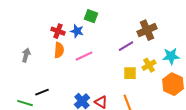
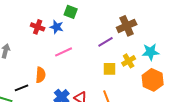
orange semicircle: (59, 50) -> (41, 75), moved

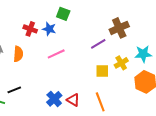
orange semicircle: (41, 75) -> (18, 54), moved

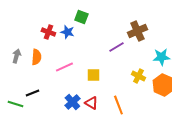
pink line: (56, 54) -> (64, 67), moved
yellow cross: (121, 63) -> (138, 76), moved, turned -32
yellow square: (102, 71) -> (93, 75), moved

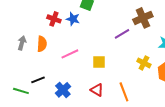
blue cross: (72, 102) -> (63, 90), moved

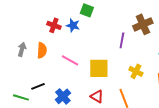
purple line: (122, 34) -> (122, 40), turned -49
pink line: (70, 54) -> (70, 60), turned 54
yellow square: (99, 62) -> (99, 68), size x1.5
yellow cross: (144, 63) -> (136, 71), moved

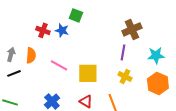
purple line: (122, 40) -> (123, 52), moved
black line: (38, 86) -> (14, 73), moved

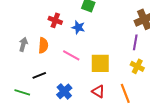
blue star: (62, 30) -> (78, 27), moved
black line: (14, 73) -> (39, 75), moved

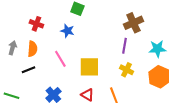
red cross: (55, 20) -> (36, 24), moved
pink line: (71, 55) -> (60, 59), turned 30
black line: (39, 75) -> (28, 70), moved

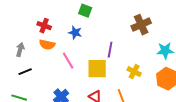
purple line: (124, 46) -> (110, 50), moved
orange semicircle: (32, 49) -> (47, 45), moved, turned 98
black line: (28, 70) -> (25, 72), moved

